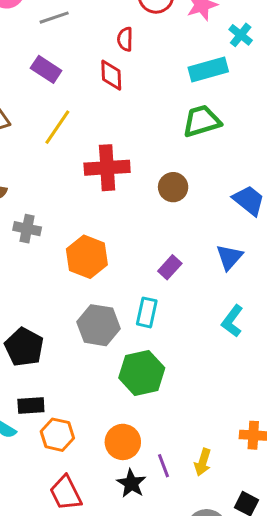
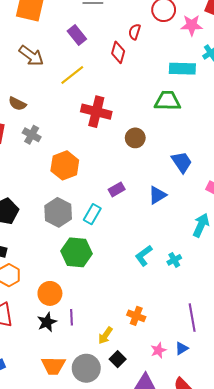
cyan L-shape: (232, 321) -> (144, 256), moved
yellow arrow: (203, 462) -> (105, 336), moved

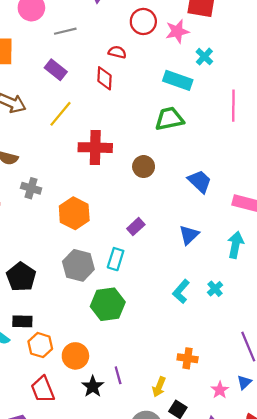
red semicircle: (135, 32) -> (117, 52), turned 98
cyan rectangle: (182, 69) -> (178, 80), turned 30
blue triangle: (157, 195) -> (189, 235), moved
orange circle: (50, 293) -> (75, 356), moved

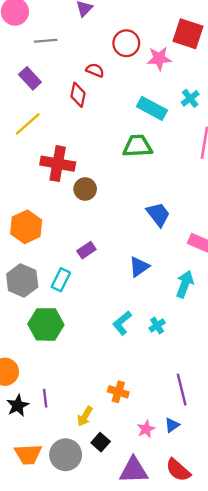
cyan cross: (204, 57) -> (190, 98), moved
brown circle: (144, 167) -> (85, 189), moved

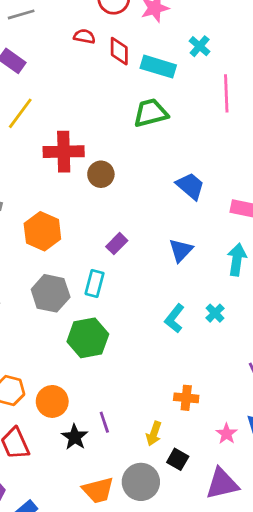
red diamond: (78, 95) -> (119, 51), moved

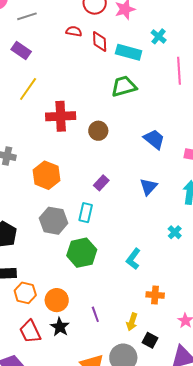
brown circle: (101, 174) -> (98, 131), moved
cyan L-shape: (175, 318) -> (133, 259), moved
black star: (75, 437) -> (60, 327), moved

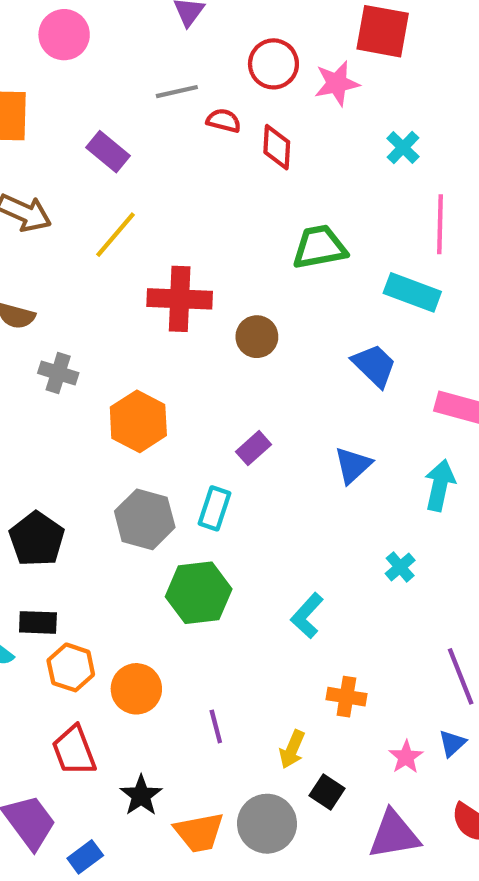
gray line: (27, 16) -> (177, 92), moved
cyan rectangle: (129, 52) -> (412, 292), moved
black star: (60, 327) -> (141, 795), moved

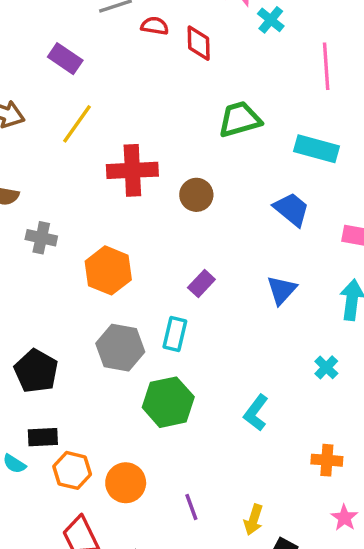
cyan cross: (403, 148) -> (271, 20), moved
pink line: (440, 224) -> (326, 66), moved
orange cross: (346, 697) -> (327, 460), moved

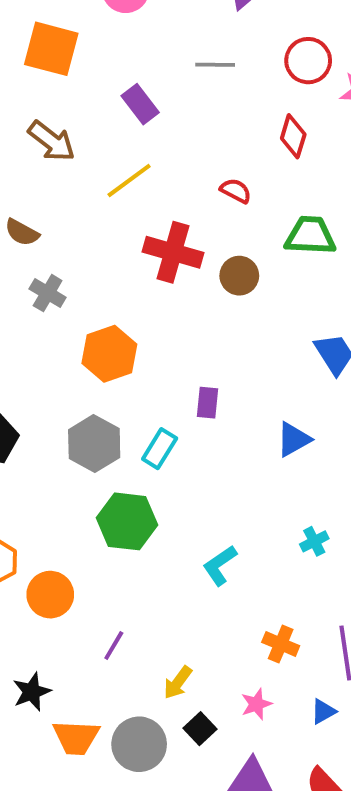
red semicircle: (155, 26) -> (236, 191), moved
brown circle: (196, 195) -> (239, 276), moved
purple rectangle: (201, 283) -> (208, 403), turned -56
purple line: (191, 507) -> (114, 646), turned 32
pink star: (344, 518) -> (256, 704), moved

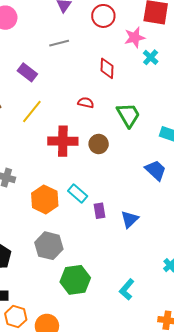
red circle: (308, 61) -> (103, 16), moved
green trapezoid: (310, 236) -> (128, 115), turned 72
blue triangle: (294, 439) -> (130, 219), moved
cyan rectangle: (160, 449) -> (78, 193), moved, turned -66

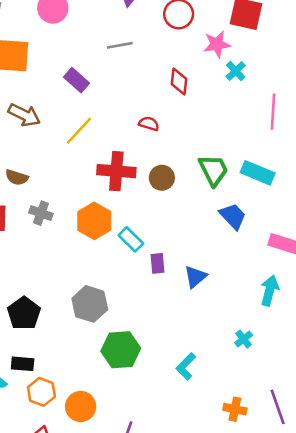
green trapezoid: (128, 115) -> (214, 170), moved
orange hexagon: (45, 199) -> (94, 221), moved

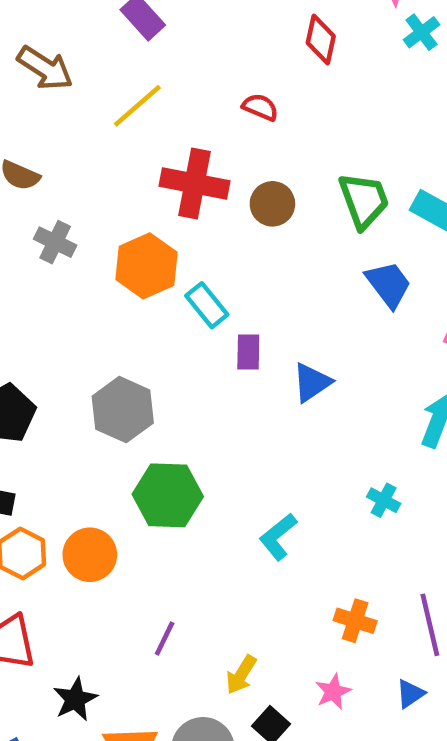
cyan cross: (244, 339) -> (384, 500), turned -30
orange circle: (81, 406) -> (90, 555), moved

